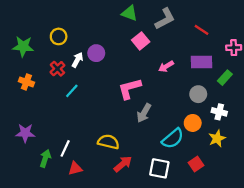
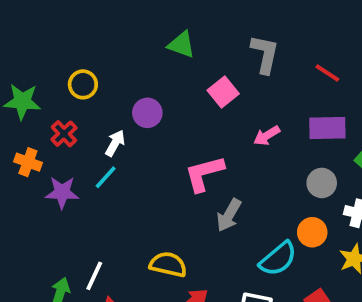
green triangle: (129, 13) -> (181, 45), moved
gray L-shape: (165, 19) -> (265, 54), turned -50
white arrow: (77, 60) -> (115, 143), moved
red cross: (57, 69) -> (64, 134), moved
purple star: (25, 133) -> (62, 192), moved

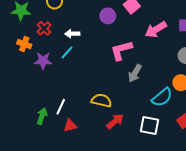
purple circle: (147, 113) -> (108, 16), moved
pink arrow: (267, 136) -> (156, 29), size x1.5
white arrow: (115, 143) -> (72, 34), turned -120

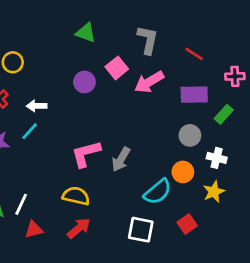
pink arrow: (156, 29) -> (149, 82), moved
pink L-shape: (121, 50) -> (86, 154), moved
red arrow: (115, 121) -> (79, 228), moved

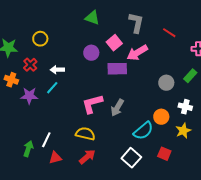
purple rectangle: (194, 95) -> (117, 69), moved
gray circle: (190, 135) -> (166, 83), moved
red square: (187, 224) -> (164, 154), turned -32
white square: (141, 230) -> (131, 158), turned 30

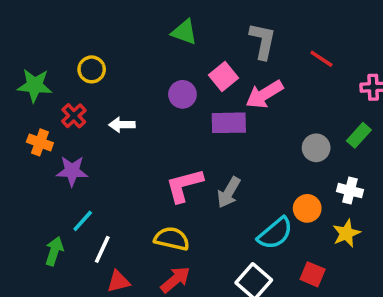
cyan line: (52, 88) -> (83, 221), moved
green arrow: (28, 149) -> (54, 251), moved

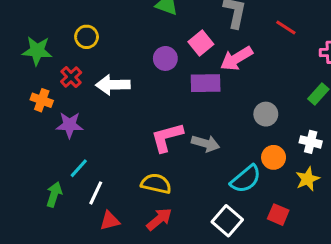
white arrow: (122, 125) -> (113, 85), size x1.5
gray circle: (316, 148) -> (266, 114), moved
gray arrow: (229, 192) -> (206, 143), turned -104

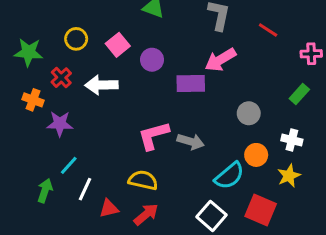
pink square: (201, 43) -> (118, 45), moved
red square: (278, 215) -> (261, 210), size x1.5
red triangle: (110, 221) -> (109, 208), moved

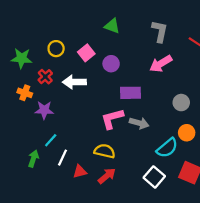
purple rectangle: (191, 84) -> (131, 93), moved

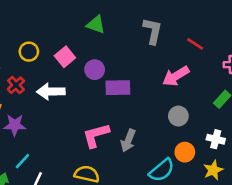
pink arrow: (161, 64) -> (176, 76), moved
purple rectangle: (131, 93) -> (118, 88), moved
gray arrow: (139, 123) -> (128, 141), turned 96

